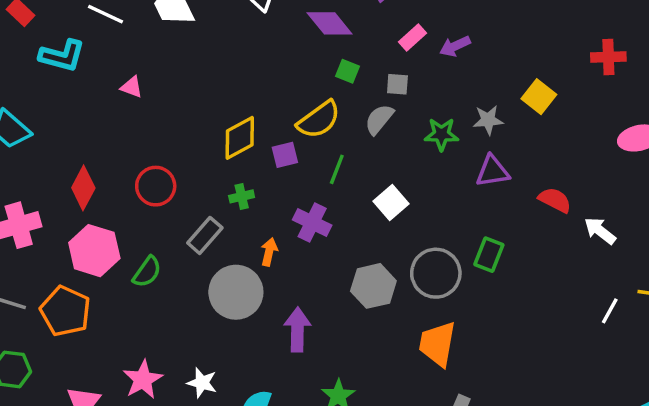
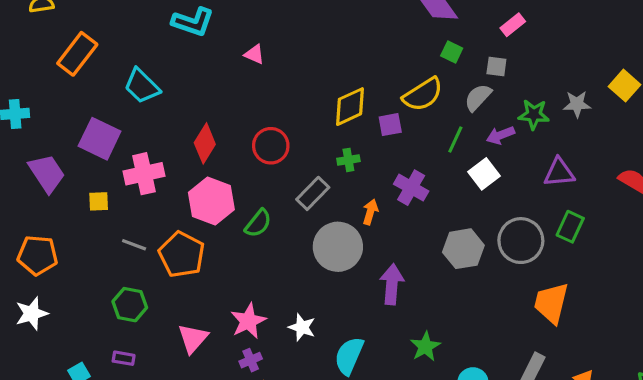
purple arrow: (455, 46) -> (501, 135), moved
green line: (337, 169) -> (455, 139), moved
purple triangle: (493, 171) -> (559, 172), moved
orange trapezoid: (437, 344) -> (551, 303), moved

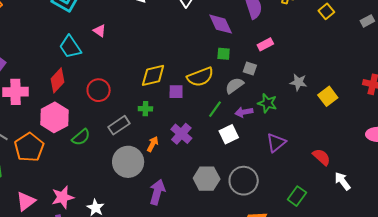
green square: (452, 52) -> (224, 54), turned -32
cyan trapezoid: (142, 86) -> (70, 47), moved
gray star: (577, 104) -> (298, 82), moved
purple triangle: (559, 172) -> (276, 143), turned -45
green rectangle: (570, 227) -> (297, 196), moved

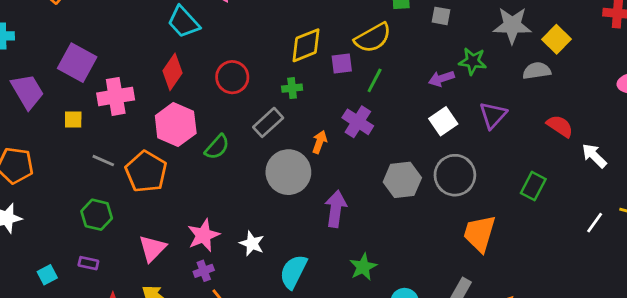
gray star: (298, 82) -> (512, 25), size x1.5
gray semicircle: (234, 86) -> (537, 71), moved, turned 36
green cross: (145, 109) -> (292, 88), moved
green line: (215, 109) -> (375, 80), moved
white square: (229, 134) -> (443, 121), moved

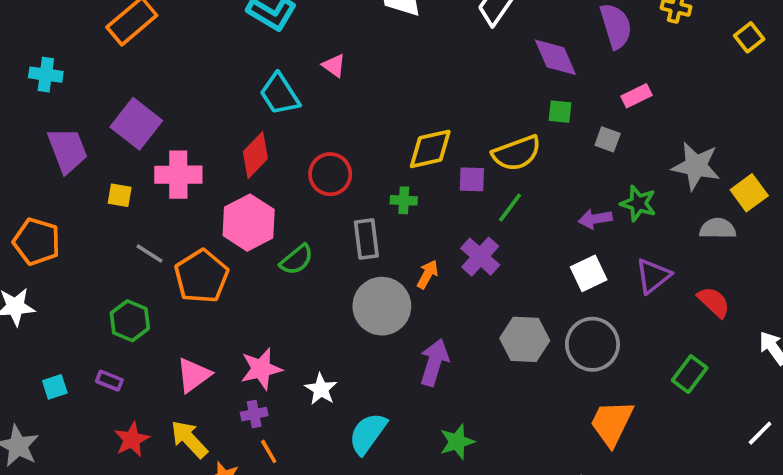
gray rectangle: (268, 122) -> (366, 239), turned -64
red semicircle: (560, 126) -> (714, 302), moved

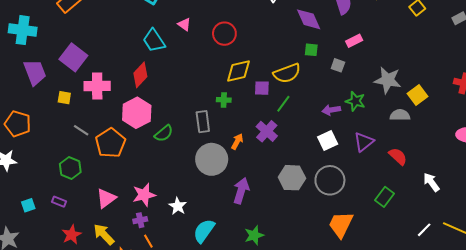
cyan cross: (46, 75) -> (23, 30), size x1.5
red circle: (330, 174) -> (224, 34), moved

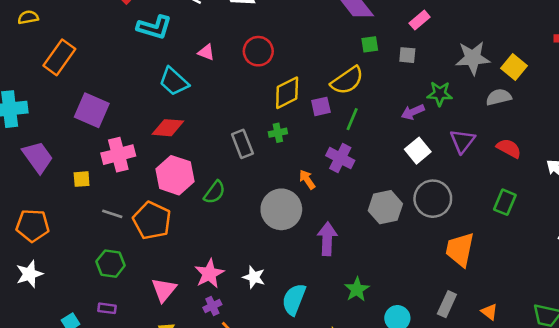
purple square: (73, 57) -> (92, 110), moved
red diamond: (140, 75) -> (168, 128), turned 65
gray rectangle: (203, 122) -> (242, 144), moved
orange arrow: (237, 141) -> (307, 179), turned -49

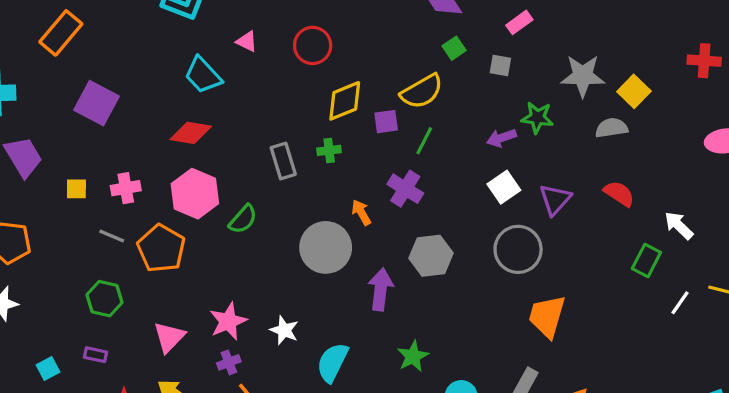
green square: (370, 44) -> (454, 48), turned -30
purple triangle: (462, 141) -> (555, 199), moved
pink cross: (118, 155) -> (126, 188), moved, size x0.7
green rectangle: (505, 202) -> (646, 261), moved
gray hexagon: (385, 207) -> (431, 256), moved

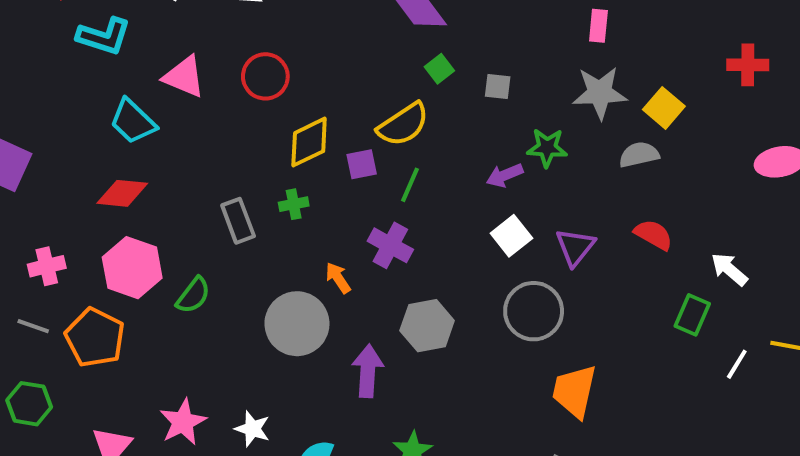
pink rectangle: (519, 22) -> (598, 26), moved, turned -45
pink triangle: (247, 42) -> (184, 77), size x1.6

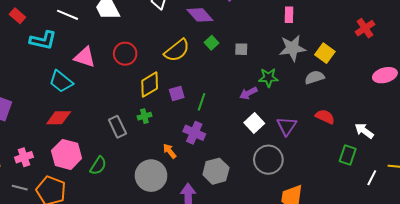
red cross: (748, 65) -> (365, 28), turned -30
yellow semicircle: (403, 124) -> (177, 50), moved

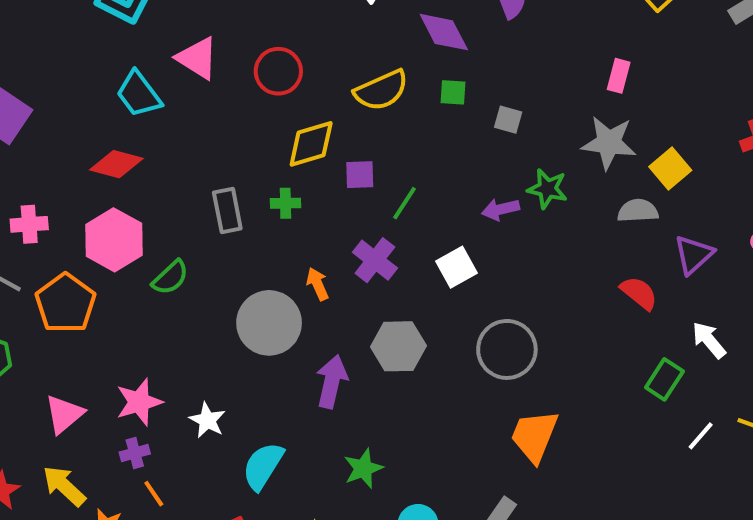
green square: (212, 43) -> (453, 92), turned 32
white square: (254, 123) -> (456, 267), moved
purple triangle: (287, 126) -> (694, 255), moved

